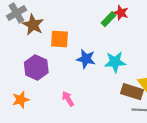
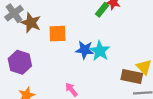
cyan star: (115, 62) -> (100, 51), moved, turned -30
purple hexagon: (36, 67) -> (20, 62), moved

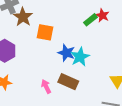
brown rectangle: (132, 76) -> (68, 82), moved

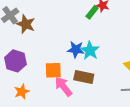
orange square: (45, 32) -> (53, 70), moved
pink arrow: (46, 86) -> (63, 87), size x1.5

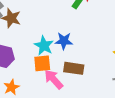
cyan star: (90, 50) -> (44, 46), moved

